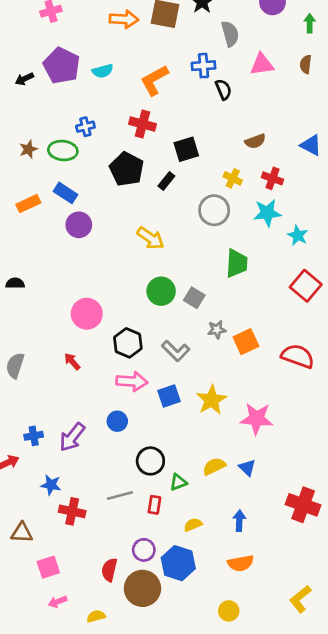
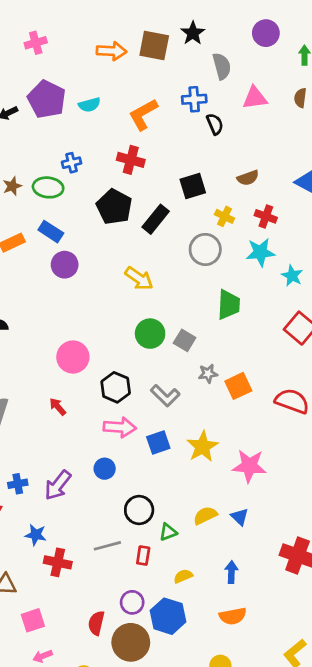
black square: (186, 149) -> (193, 186), moved
black rectangle: (166, 181) -> (156, 219), size x1.5

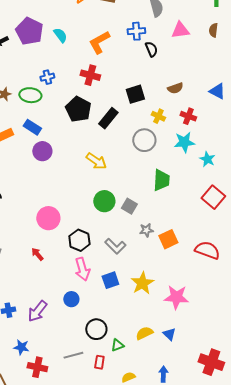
cyan semicircle: (89, 105) -> (60, 35), turned -112
pink arrow: (120, 427) -> (82, 269), turned 70

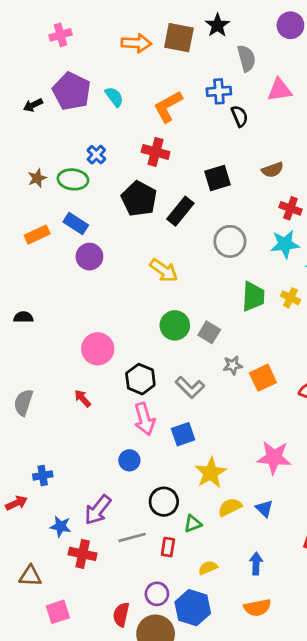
blue cross: (47, 77) -> (96, 155), turned -32
yellow cross: (158, 116) -> (290, 298), moved
yellow star: (142, 283) -> (211, 473), moved
purple arrow: (37, 311) -> (98, 510), moved

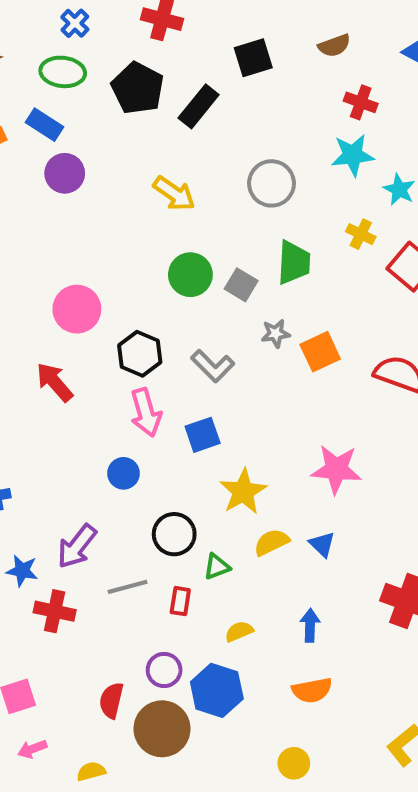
green ellipse: (73, 179) -> (63, 72), moved
gray circle: (230, 241) -> (272, 183), moved
green trapezoid: (253, 296) -> (294, 262), moved
red arrow: (83, 398) -> (55, 382), size x1.5

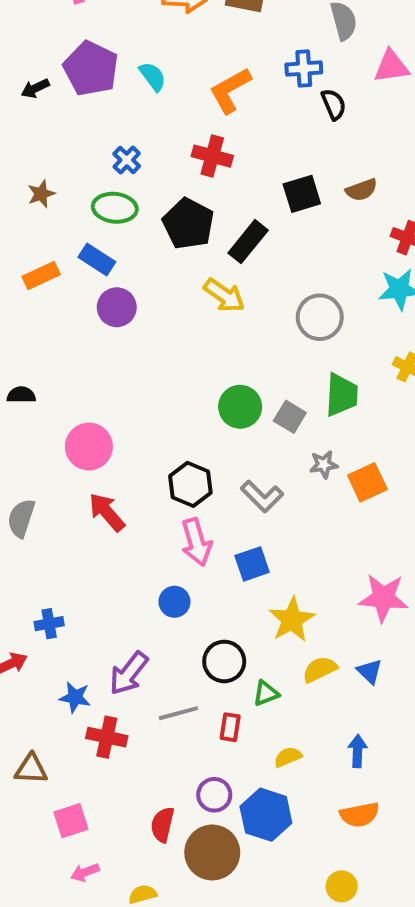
brown semicircle: (334, 46) -> (361, 190), moved
yellow arrow: (174, 194) -> (224, 295), moved
pink circle: (77, 309) -> (89, 447), moved

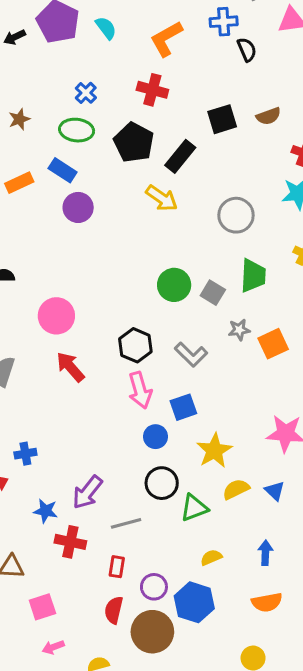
blue circle: (174, 602) -> (155, 437), moved
green triangle: (266, 693) -> (194, 508), size x1.4
red rectangle: (230, 727) -> (117, 567), moved

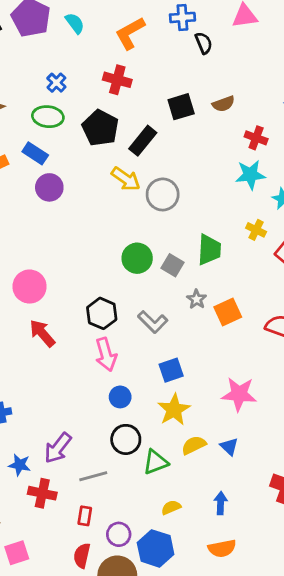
gray circle: (236, 215) -> (163, 194), moved
gray star: (239, 330) -> (197, 299), turned -30
blue square: (183, 407) -> (171, 370), moved

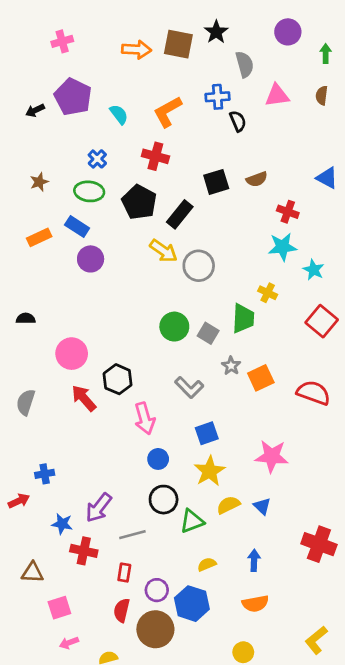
cyan semicircle: (75, 23) -> (119, 114), moved
yellow cross: (256, 230) -> (268, 293), moved
black hexagon: (102, 313) -> (118, 379), moved

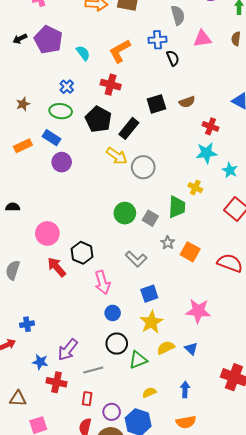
black arrow: (35, 110) -> (20, 39), moved
orange square: (261, 378) -> (190, 252), turned -36

